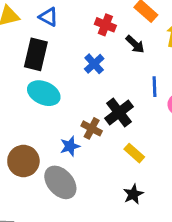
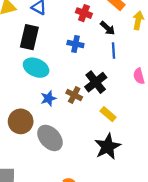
blue cross: (94, 64) -> (75, 44), turned -35
blue line: (155, 87) -> (113, 51), moved
blue star: (70, 146) -> (48, 98), moved
black star: (133, 194) -> (108, 147), size x1.6

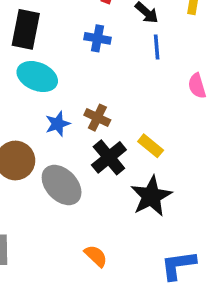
black cross: (96, 82) -> (109, 157), moved

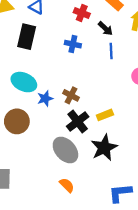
cyan ellipse: (37, 77) -> (24, 82), moved
yellow rectangle: (151, 146) -> (105, 115), turned -63
gray ellipse: (62, 185) -> (65, 150), moved

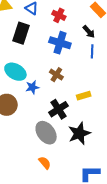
red cross: (82, 13) -> (59, 15), moved
blue cross: (73, 44) -> (60, 43), size x1.5
brown cross: (71, 95) -> (56, 75), moved
yellow rectangle: (105, 115) -> (84, 96), moved

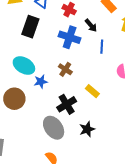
black arrow: (89, 32) -> (91, 25), moved
yellow rectangle: (84, 96) -> (92, 91), turned 56
black star: (79, 133) -> (87, 129), size x0.7

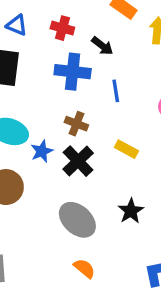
blue line: (102, 47) -> (116, 91), moved
black cross: (67, 104) -> (78, 161), moved

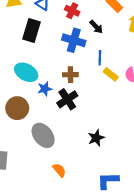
brown cross: (76, 124) -> (70, 75), turned -32
yellow rectangle: (126, 149) -> (111, 74), moved
gray ellipse: (77, 220) -> (43, 135), moved

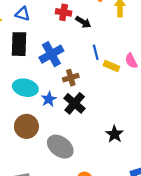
red cross: (72, 11) -> (64, 12), moved
blue cross: (74, 40) -> (51, 54), moved, turned -30

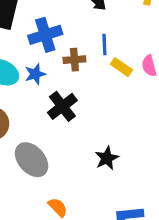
brown cross: (71, 78) -> (74, 60), moved
blue star: (49, 99) -> (35, 74), moved

